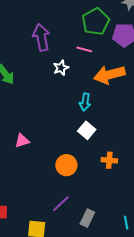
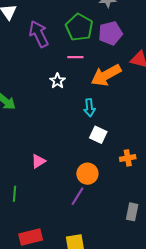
purple arrow: (41, 37) -> (39, 34), moved
purple line: (61, 204) -> (77, 196), moved
gray rectangle: (87, 218) -> (132, 212), moved

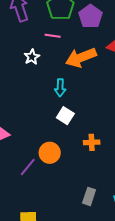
purple pentagon: (110, 33) -> (90, 16), turned -30
purple line: (77, 196) -> (28, 167), moved

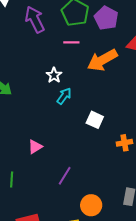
white star: (32, 57) -> (54, 75), moved
cyan arrow: (60, 88) -> (64, 96), moved, turned -138
orange circle: (50, 153) -> (91, 205), moved

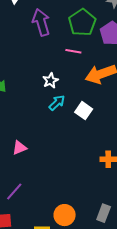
white square: (95, 120) -> (84, 111), moved
purple line: (65, 176) -> (14, 192), moved

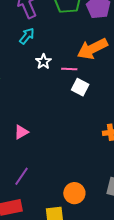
pink line: (73, 51) -> (69, 69), moved
cyan arrow: (57, 103) -> (27, 36), moved

